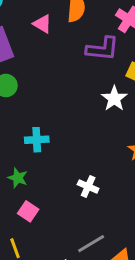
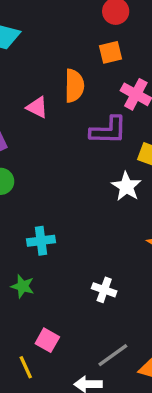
pink square: (28, 211) -> (47, 340), moved

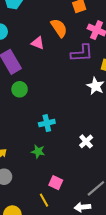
orange semicircle: (74, 86) -> (59, 28), turned -30
white cross: (104, 290) -> (86, 141), moved, turned 32

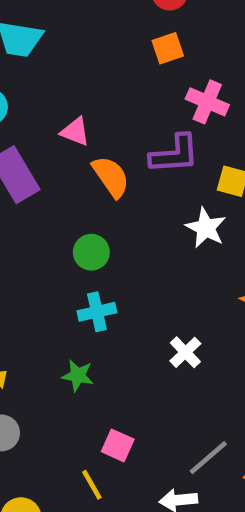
orange semicircle: (59, 28) -> (111, 177), moved
green circle: (20, 89) -> (91, 252), moved

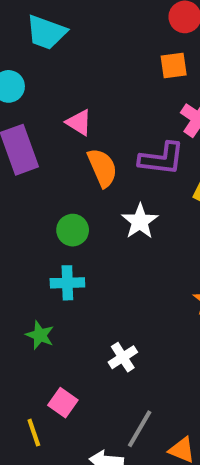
white star: (206, 228) -> (140, 221), moved
white cross: (185, 352) -> (123, 357), moved
gray line: (208, 458) -> (140, 429), turned -30

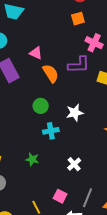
white star: (140, 221) -> (75, 113), moved, turned 30
cyan cross: (67, 283) -> (51, 131), moved
pink square: (63, 403) -> (60, 196), moved

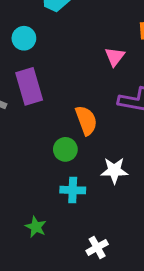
pink triangle: (36, 53) -> (115, 57), moved, turned 32
orange semicircle: (51, 73) -> (86, 120), moved

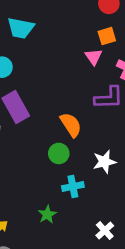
pink triangle: (115, 57) -> (94, 57), moved
green star: (36, 227) -> (47, 214), moved, turned 30

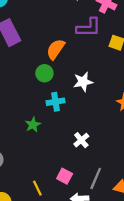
orange semicircle: (71, 125) -> (56, 49), turned -115

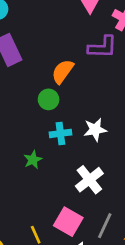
white star: (83, 82) -> (95, 130), moved
white cross: (81, 140) -> (89, 180), size x1.5
pink square: (65, 176) -> (68, 222), size x1.5

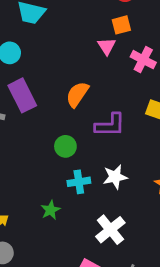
purple L-shape: (102, 47) -> (110, 125), moved
orange semicircle: (63, 71) -> (77, 94), moved

